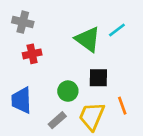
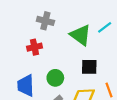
gray cross: (23, 22) -> (45, 21), moved
green circle: (68, 91) -> (55, 78), moved

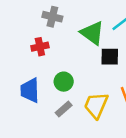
black square: (89, 67) -> (110, 57), moved

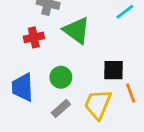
green triangle: (92, 33) -> (77, 30), moved
black square: (110, 57) -> (113, 70), moved

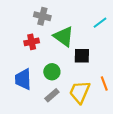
black square: (113, 70) -> (82, 56), moved

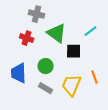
cyan line: (100, 23) -> (91, 31), moved
red cross: (32, 42) -> (27, 38), turned 32
gray rectangle: (52, 95) -> (46, 88), turned 72

